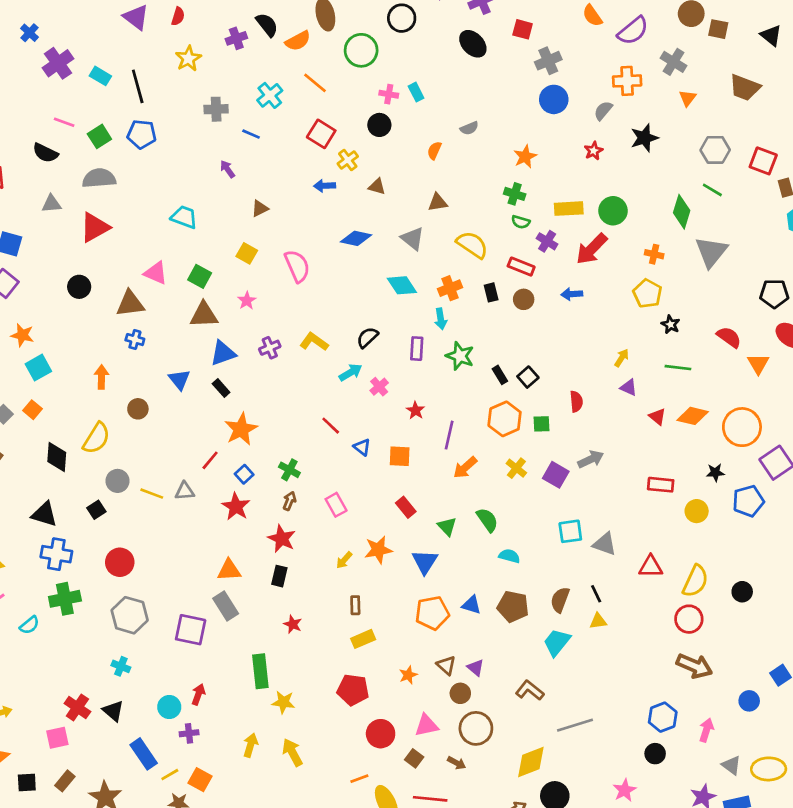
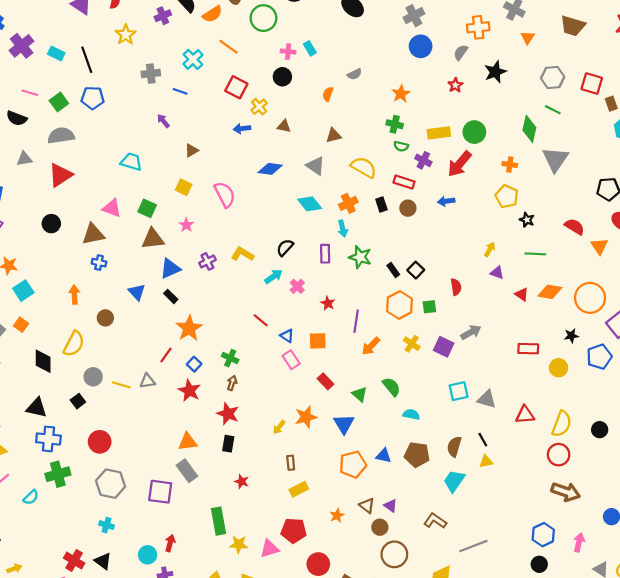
pink rectangle: (336, 505) -> (291, 360), moved
pink triangle: (427, 725) -> (269, 549), moved

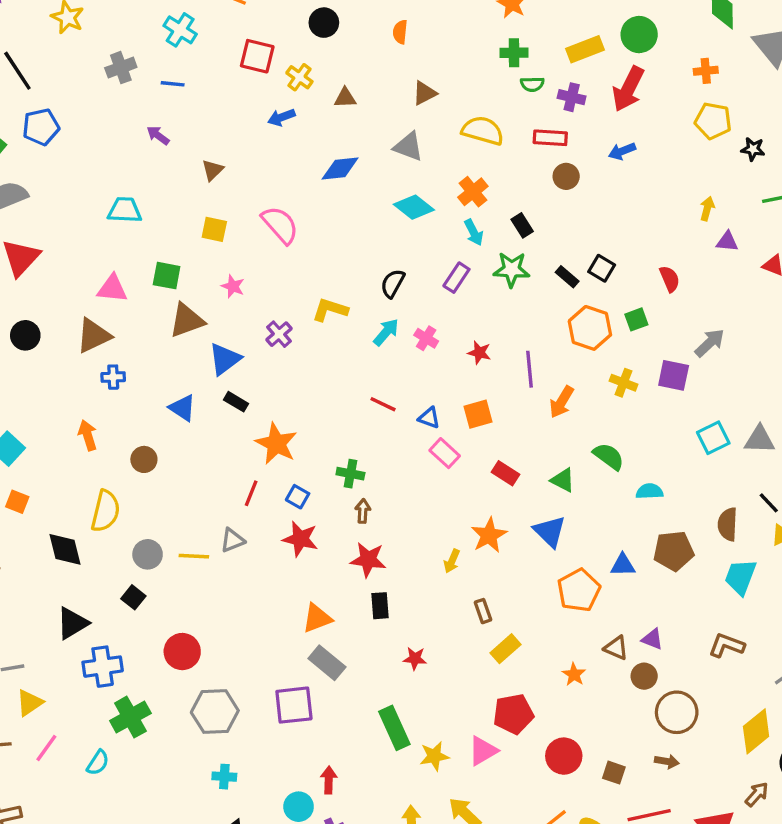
black rectangle: (381, 204) -> (522, 225), moved
purple rectangle: (325, 254) -> (456, 278), turned 48
black triangle: (36, 408) -> (72, 623), turned -30

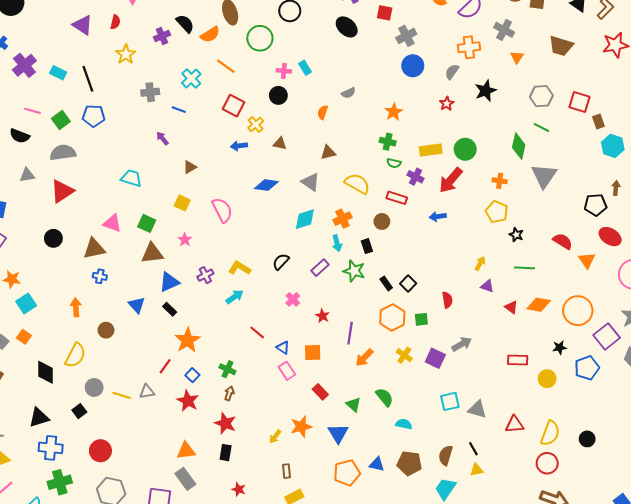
brown circle: (566, 176) -> (382, 221), moved
cyan diamond: (414, 207) -> (305, 219), turned -70
cyan arrow: (386, 332) -> (235, 297), moved

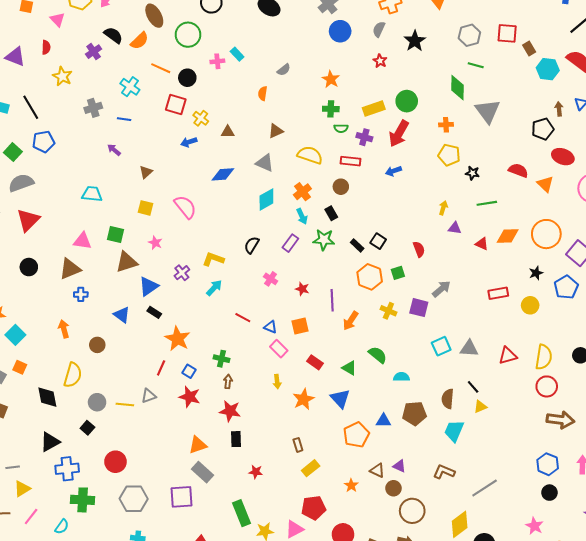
black circle: (278, 95) -> (187, 78), moved
yellow arrow: (275, 437) -> (277, 382), moved, turned -32
green cross: (60, 482) -> (83, 500), turned 30

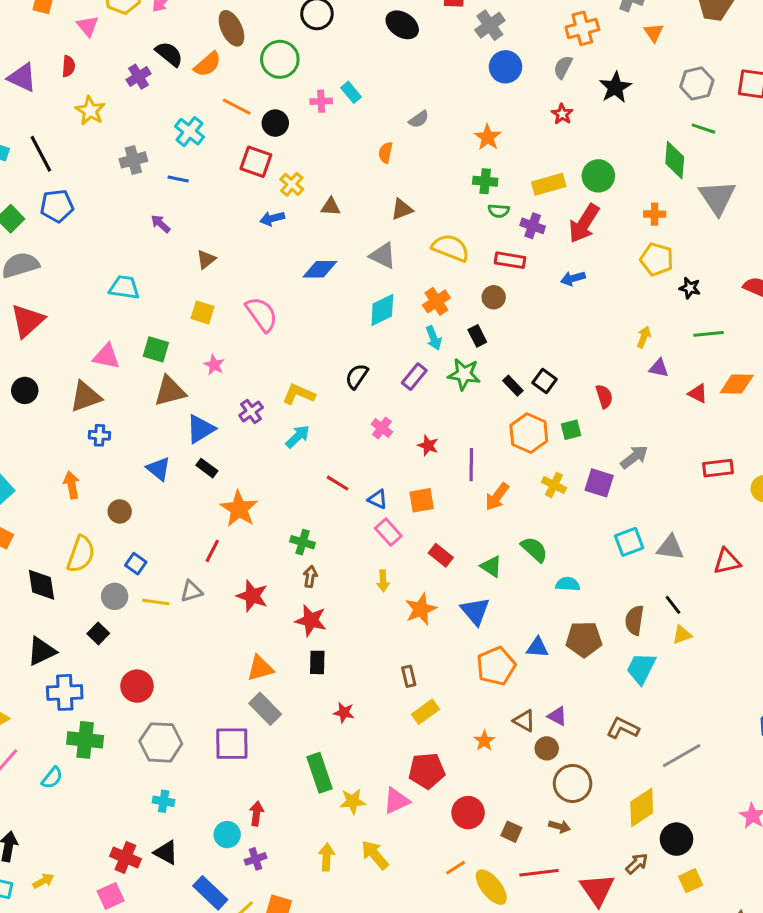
blue square: (189, 371) -> (136, 564), moved

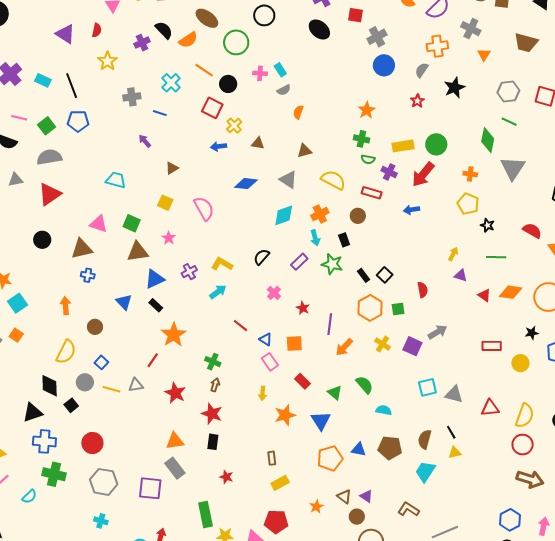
brown ellipse: (231, 28) -> (207, 18), turned -35
gray semicircle: (419, 119) -> (284, 90), moved
black diamond: (41, 585) -> (50, 386), moved

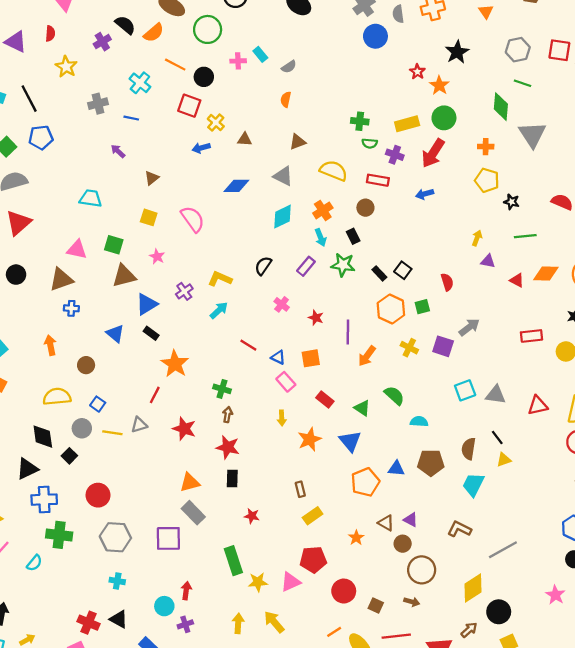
gray semicircle: (422, 70) -> (398, 14), moved, turned -35
gray semicircle: (284, 90) -> (289, 67), moved
orange star: (367, 110) -> (439, 85), moved
yellow semicircle: (66, 352) -> (57, 397), turned -115

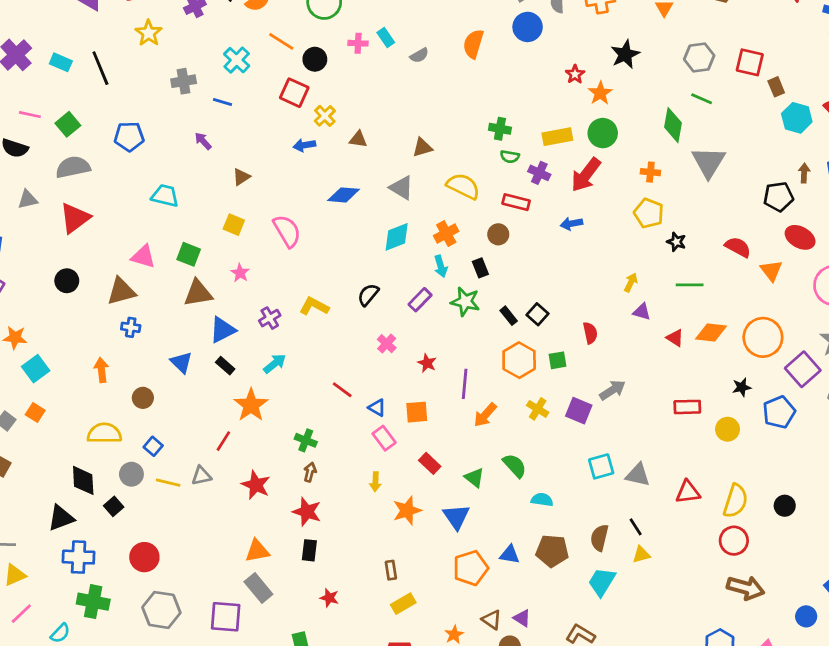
orange semicircle: (286, 99) -> (473, 44), moved, size x1.5
blue pentagon: (41, 137) -> (129, 137), moved
cyan arrow: (219, 310) -> (275, 364), moved

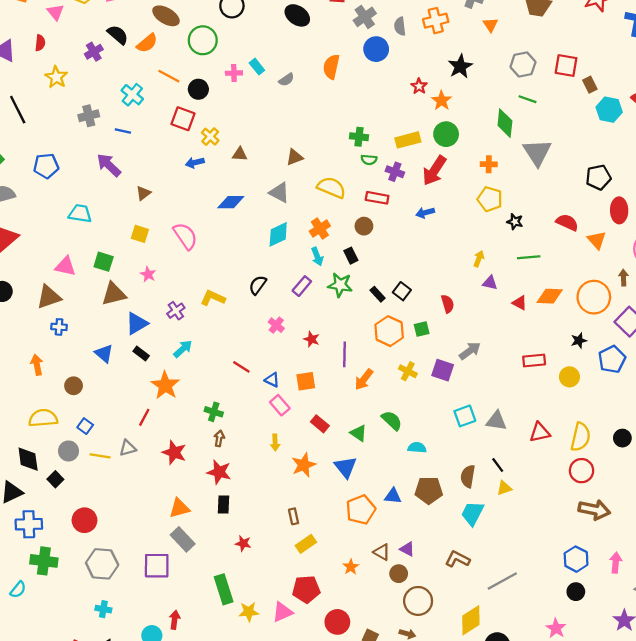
purple arrow: (203, 141) -> (109, 165), size x1.6
brown arrow: (804, 173) -> (623, 278), moved
red ellipse: (800, 237) -> (619, 210), turned 65

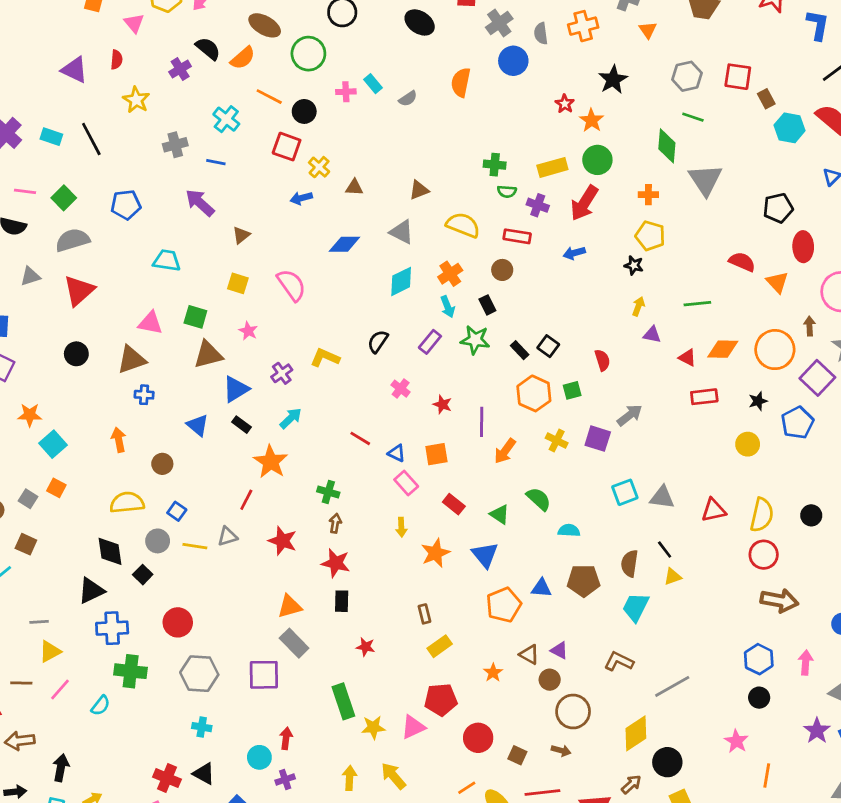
black star: (515, 222) -> (634, 265), moved
red rectangle: (534, 360) -> (704, 397), moved

